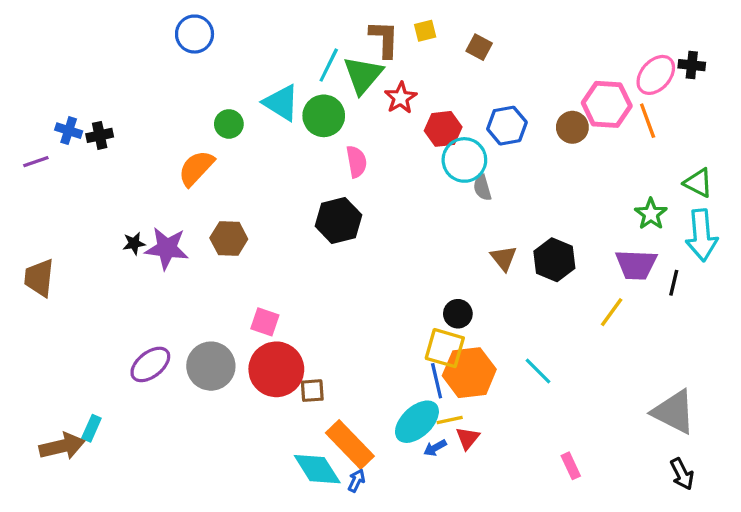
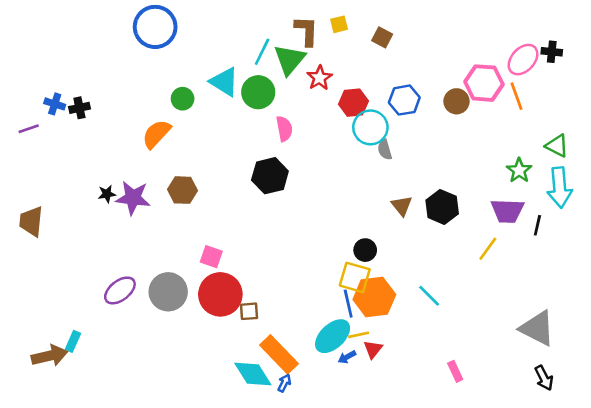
blue circle: (195, 34) -> (155, 27), size x1.4

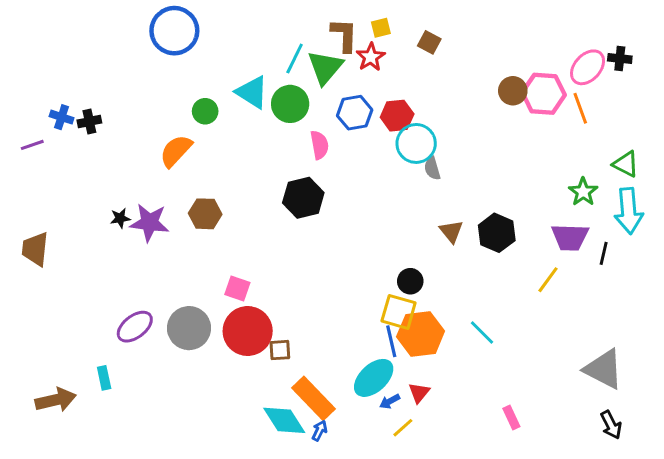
red star: (320, 78) -> (371, 57), moved
blue hexagon: (404, 100) -> (355, 113), moved
brown circle: (457, 101) -> (513, 91), moved
yellow line: (359, 335) -> (403, 428), moved, turned -30
cyan rectangle: (73, 341) -> (104, 378), moved, turned -36

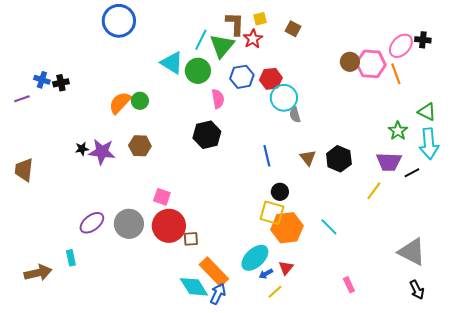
green circle: (205, 111) -> (140, 101), moved
black line: (604, 253) -> (412, 173), turned 49
blue line: (391, 341) -> (267, 156), moved
blue arrow: (319, 431) -> (218, 294), size x1.5

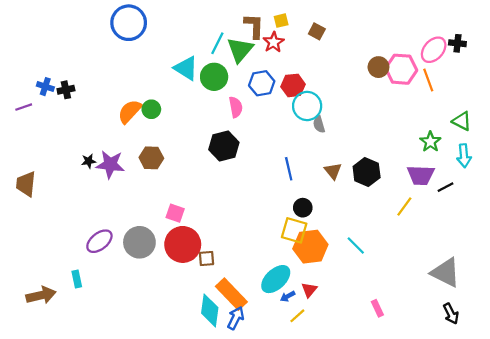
cyan arrow: (429, 144) -> (464, 156), size x0.7
cyan diamond: (194, 287) -> (210, 310), turned 40

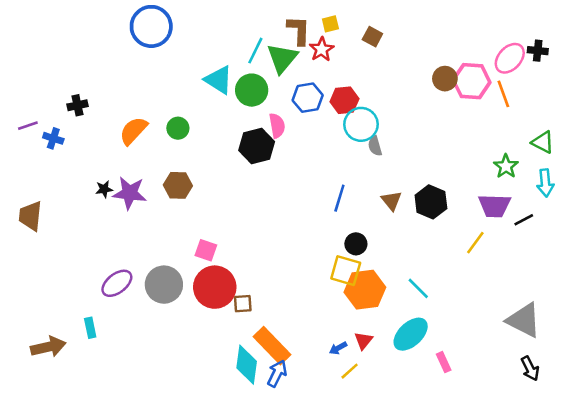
blue cross: (45, 87) -> (53, 138), moved
orange semicircle: (130, 111) -> (133, 131), moved
black hexagon: (224, 146) -> (257, 146), moved
blue line: (289, 169) -> (339, 198), turned 30
cyan ellipse: (276, 279) -> (411, 334), moved

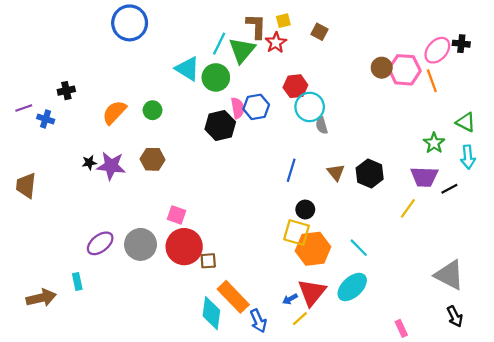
blue hexagon: (308, 98) -> (256, 107), moved
red triangle: (364, 340) -> (312, 292), size x1.8
pink rectangle: (444, 362) -> (401, 328), moved
blue arrow: (277, 374) -> (258, 321), moved, turned 130

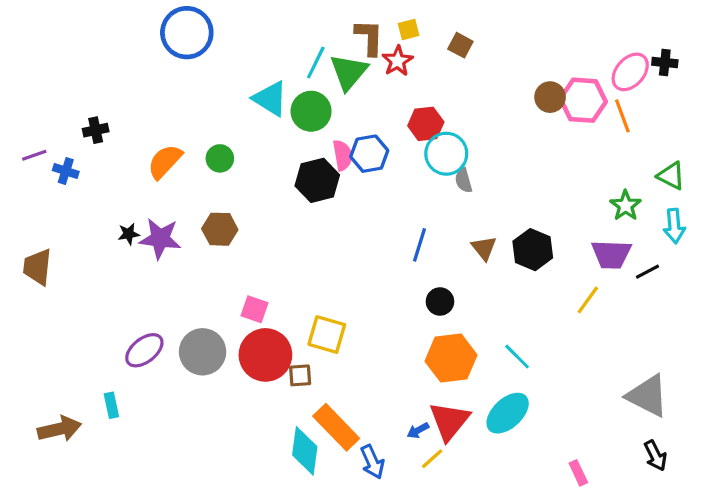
yellow square: (297, 232) -> (327, 335), moved

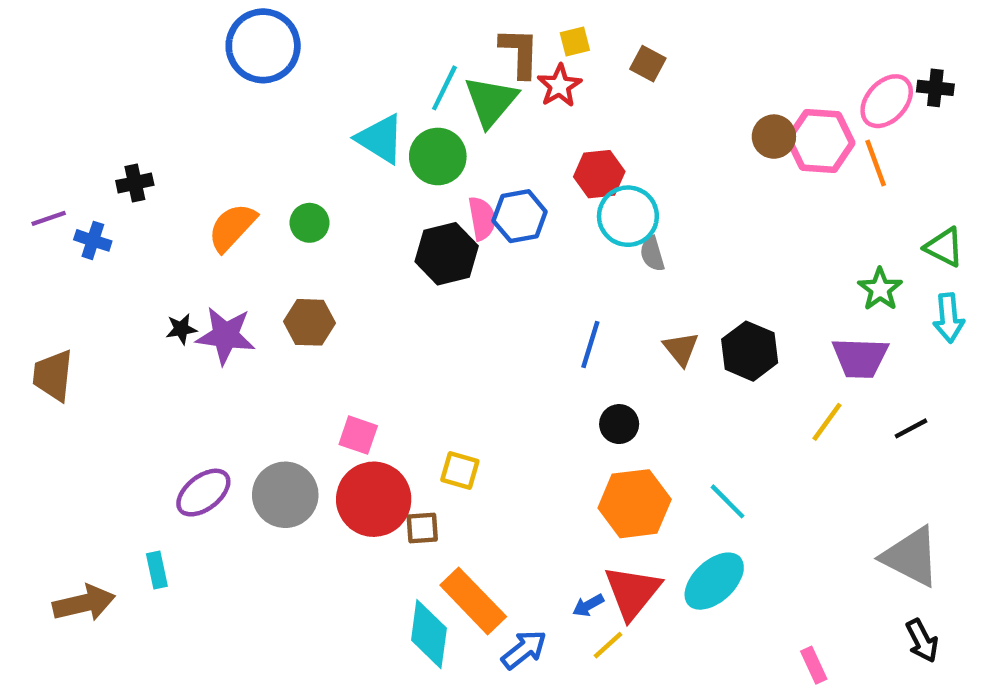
black line: (648, 272) -> (911, 428), moved
yellow square: (327, 335) -> (460, 470), size x0.7
blue arrow: (372, 462) -> (524, 650), turned -104

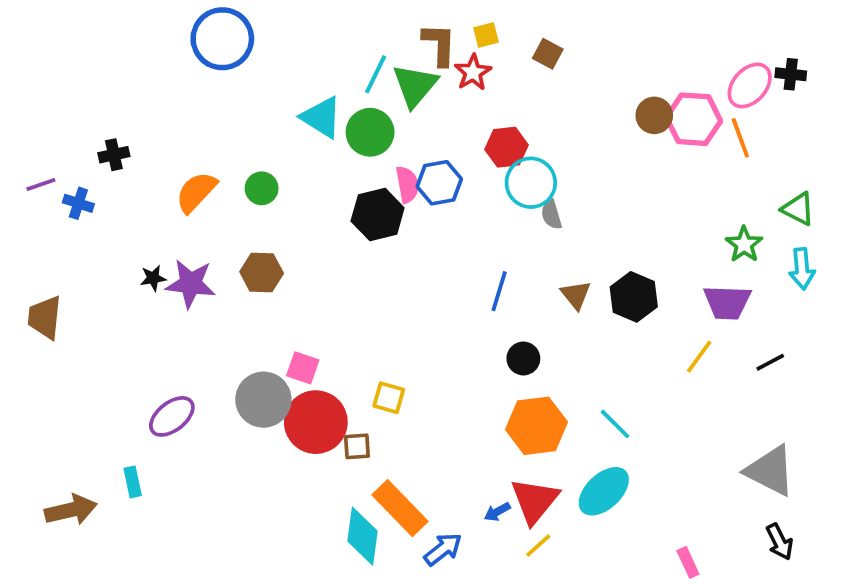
gray circle: (285, 495) -> (263, 400), moved
yellow line: (608, 645) -> (538, 545), moved

